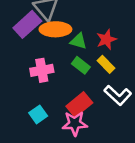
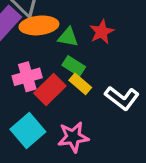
yellow rectangle: (106, 64) -> (80, 84), moved
red rectangle: (79, 104) -> (50, 89), moved
cyan square: (38, 114) -> (28, 130), size x1.5

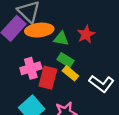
red rectangle: (50, 89) -> (48, 78), turned -30

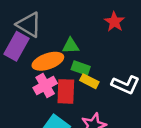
orange ellipse: (39, 30) -> (48, 61), moved
red star: (86, 34) -> (114, 22), moved

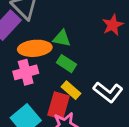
yellow rectangle: (89, 81) -> (71, 90), moved
red rectangle: (66, 91) -> (59, 106), moved

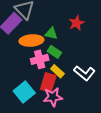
red star: (113, 25) -> (76, 23), moved
pink cross: (26, 72) -> (40, 59), moved

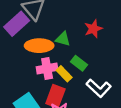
green rectangle: (54, 52) -> (79, 63), moved
yellow rectangle: (57, 71) -> (64, 74), moved

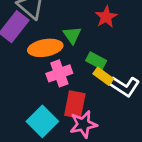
green triangle: (63, 39) -> (72, 35), turned 49
yellow rectangle: (64, 74) -> (103, 76), moved

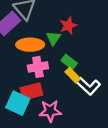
red star: (106, 17) -> (68, 26), moved
red rectangle: (75, 105) -> (31, 91), moved, turned 55
cyan square: (42, 121) -> (18, 103), turned -30

